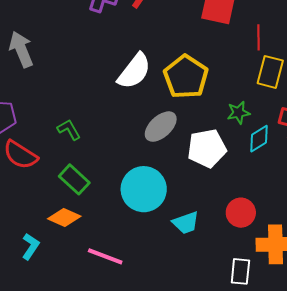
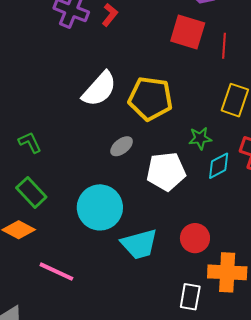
red line: (258, 37) -> (224, 46), moved
yellow pentagon: (186, 77) -> (150, 99), turned -30
gray ellipse: (161, 127) -> (122, 146), size x0.7
cyan trapezoid: (186, 223) -> (139, 244), size x1.4

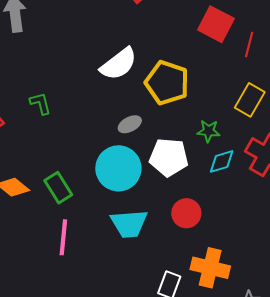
green rectangle: (31, 192) -> (58, 188), moved
cyan circle: (100, 207) -> (118, 168), moved
red circle: (195, 238) -> (186, 213), moved
pink line: (56, 272) -> (63, 237), moved, turned 60

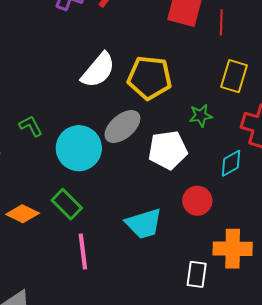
gray ellipse: (130, 124) -> (122, 127), size x1.6
cyan diamond: (222, 161) -> (231, 163), moved
cyan circle: (118, 168) -> (79, 148), moved

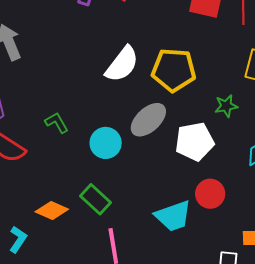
cyan circle: (79, 148) -> (106, 143), size x0.7
red circle: (197, 201) -> (210, 194), moved

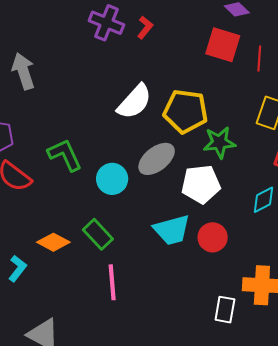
green star: (226, 106) -> (219, 142), moved, size x1.4
green L-shape: (57, 123) -> (65, 155), size x1.5
cyan trapezoid: (173, 216) -> (172, 230), moved

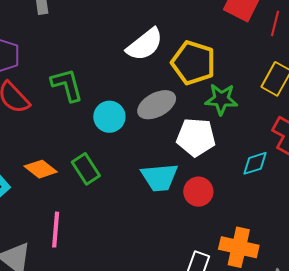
pink line: (112, 282) -> (56, 230), moved

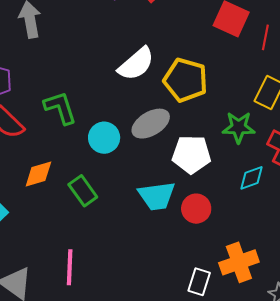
green star: (221, 99) -> (239, 127), moved
orange diamond: (41, 169) -> (38, 174), moved, turned -52
pink line: (56, 230) -> (70, 267), moved
orange cross: (239, 247) -> (239, 262), turned -30

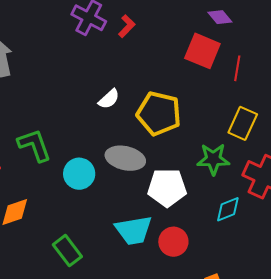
white semicircle: (136, 64) -> (109, 99), size x0.6
gray ellipse: (151, 124) -> (125, 158), turned 45
green rectangle: (83, 191) -> (67, 251), moved

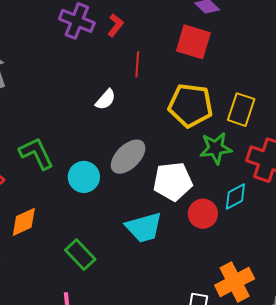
red line: (237, 68) -> (137, 64), moved
yellow pentagon: (159, 114) -> (190, 105), moved
gray ellipse: (125, 158) -> (128, 157), turned -51
red circle: (173, 242) -> (203, 214), moved

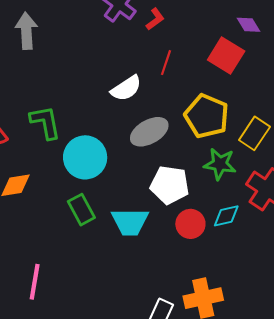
white semicircle: (106, 99) -> (126, 88), size x1.4
gray ellipse: (128, 157) -> (149, 132), moved
cyan circle: (84, 177) -> (85, 157), size x1.4
green rectangle: (80, 255) -> (81, 210), moved

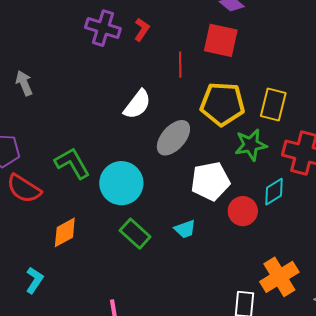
gray arrow: (26, 31) -> (24, 83), size x0.7
red line: (166, 63) -> (180, 65), moved
cyan trapezoid: (130, 222) -> (185, 229), size x0.6

